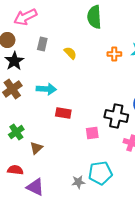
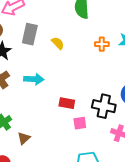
gray rectangle: (42, 44) -> (30, 34), size x1.5
red rectangle: (63, 113) -> (67, 103), moved

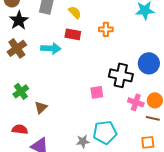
orange cross: (102, 44) -> (106, 29), moved
red rectangle: (67, 103) -> (73, 34), moved

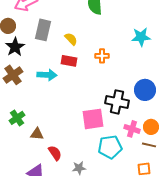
pink square: (97, 92) -> (93, 119), size x1.6
brown triangle: (41, 107) -> (37, 134), turned 48
red semicircle: (20, 129) -> (55, 153), moved, turned 49
cyan pentagon: (105, 132) -> (110, 147), moved

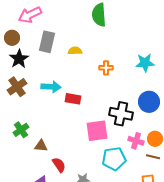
cyan star: (141, 37) -> (145, 63), moved
yellow semicircle: (71, 39) -> (75, 51), turned -48
red rectangle: (69, 61) -> (73, 99), moved

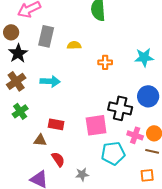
red rectangle: (73, 99) -> (56, 124), moved
green cross: (21, 130) -> (20, 111), moved

